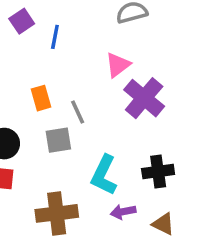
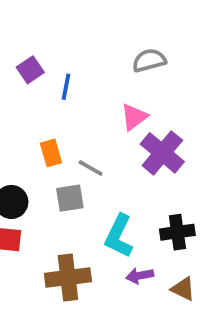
gray line: (78, 112) -> (91, 168), turned -35

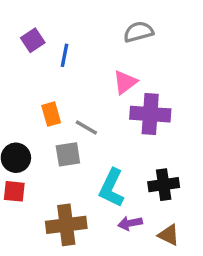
purple cross: (162, 153) -> (150, 114), turned -36

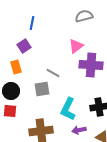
purple square: (33, 40) -> (24, 46), moved
blue line: (65, 55) -> (32, 23), moved
orange rectangle: (51, 114) -> (16, 67), moved

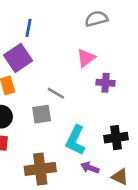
purple square: (24, 46) -> (18, 58), size x1.5
purple cross: (91, 65) -> (106, 83), size x0.6
purple arrow: (79, 130) -> (90, 168), turned 32

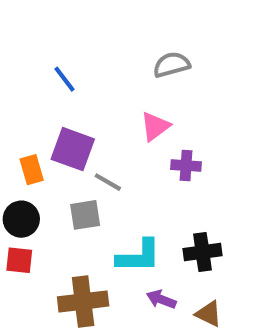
blue line: (28, 28) -> (65, 79), turned -48
purple square: (18, 58) -> (73, 149), moved, turned -36
cyan L-shape: (76, 140) -> (139, 256), turned -116

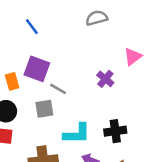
pink triangle: (155, 126) -> (133, 56), moved
purple cross: (186, 166) -> (105, 79), turned 35

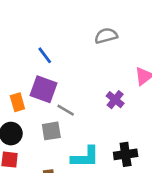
blue line: (32, 27) -> (45, 55), moved

